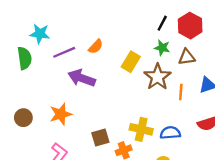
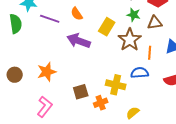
orange semicircle: (96, 47) -> (77, 14), turned 104
purple line: (64, 52) -> (50, 19), turned 42
purple arrow: (82, 78) -> (79, 41), moved
blue semicircle: (170, 133) -> (140, 73), moved

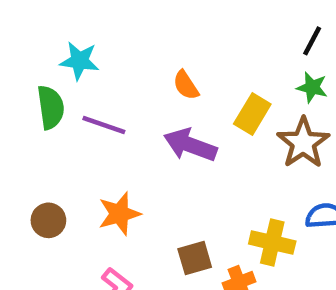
purple line: (50, 19) -> (104, 125), moved

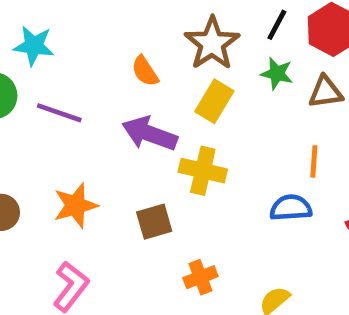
brown star: (303, 143) -> (212, 43), moved
yellow cross: (272, 242) -> (203, 171), moved
brown square: (195, 258) -> (154, 222), moved

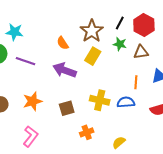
yellow cross: (203, 171) -> (100, 100), moved

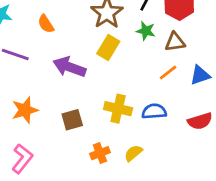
orange semicircle: (63, 43) -> (46, 24), moved
orange line: (136, 82) -> (168, 73), moved, turned 48
yellow semicircle: (119, 142) -> (133, 153), moved

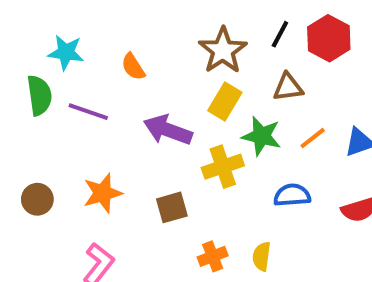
green star: (146, 31) -> (262, 136), moved, size x1.4
brown triangle: (175, 42) -> (288, 87), moved
yellow cross: (118, 109) -> (223, 167), moved, turned -32
yellow semicircle: (133, 153) -> (262, 256), turned -42

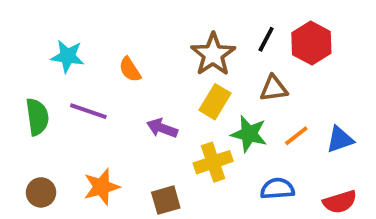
green semicircle: (39, 95) -> (37, 117), moved
purple arrow: (168, 130) -> (162, 128), size x0.7

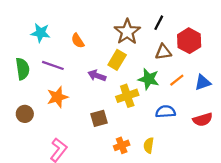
red hexagon: (311, 43) -> (189, 41), moved
yellow rectangle: (215, 102) -> (117, 60), moved
orange star: (102, 187) -> (57, 97), moved

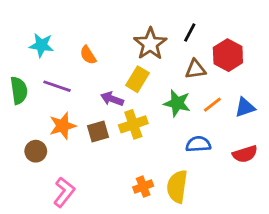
yellow cross: (127, 96) -> (133, 124), moved
brown circle: (25, 114) -> (36, 151), moved
brown square: (99, 118) -> (98, 131), moved
yellow semicircle: (149, 145) -> (177, 187), size x1.6

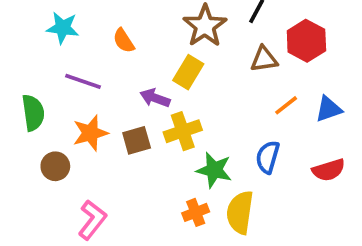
green semicircle: (19, 90) -> (33, 113), moved
green star: (177, 103) -> (214, 170), moved
blue semicircle: (198, 144) -> (268, 157), turned -70

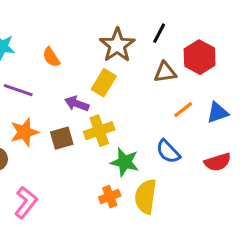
blue semicircle: (268, 157) -> (168, 152), turned -60

